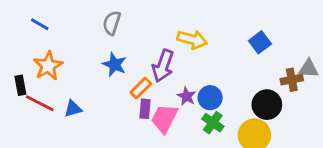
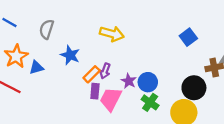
gray semicircle: (112, 23) -> (47, 29), moved
yellow arrow: (192, 40) -> (112, 34), moved
purple arrow: (163, 66) -> (105, 71), moved, size x0.6
blue triangle: (73, 109) -> (36, 68), moved

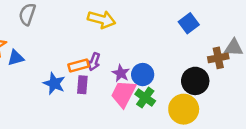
blue star: (70, 55) -> (54, 83), moved
orange rectangle: (92, 74) -> (79, 66), turned 30
pink trapezoid: (111, 99) -> (123, 94), moved

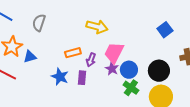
orange rectangle: (79, 66) -> (73, 53), moved
black circle: (195, 81) -> (159, 71), moved
pink trapezoid: (123, 94) -> (114, 53), moved

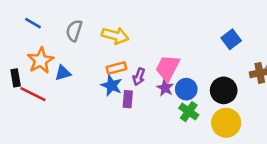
yellow arrow: (97, 27) -> (115, 36), moved
blue star: (60, 77) -> (112, 85), moved

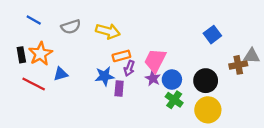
gray semicircle: (74, 31) -> (71, 27), turned -126
orange rectangle: (116, 68) -> (121, 56), moved
blue triangle: (63, 73) -> (61, 74), moved
black rectangle: (16, 78) -> (21, 55), moved
blue star: (112, 85) -> (105, 76), turned -30

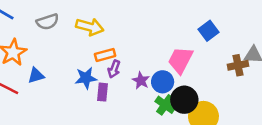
pink trapezoid: (155, 60) -> (180, 60), moved
black circle: (206, 81) -> (184, 100), moved

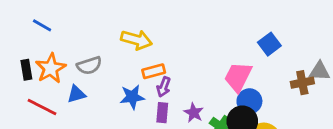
gray semicircle: (48, 22) -> (89, 65), moved
purple star: (141, 81) -> (194, 113), moved
blue circle: (163, 82) -> (249, 101), moved
purple rectangle: (103, 92) -> (162, 113), moved

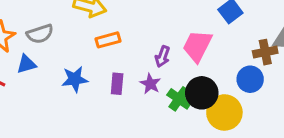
purple arrow: (164, 87) -> (162, 57), moved
blue star: (132, 97) -> (75, 79), moved
blue circle: (249, 101) -> (250, 79), moved

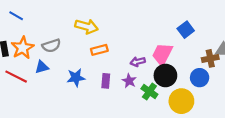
purple arrow: (162, 57) -> (138, 62), turned 56
black circle: (202, 93) -> (165, 76), moved

